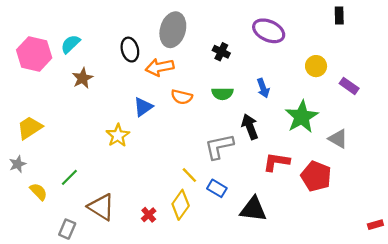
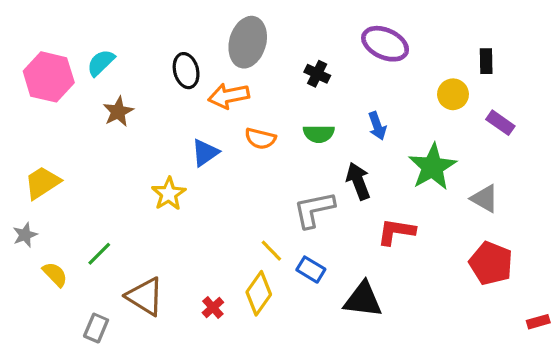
black rectangle: (339, 15) -> (486, 61), moved
red pentagon: (316, 176) -> (491, 263), moved

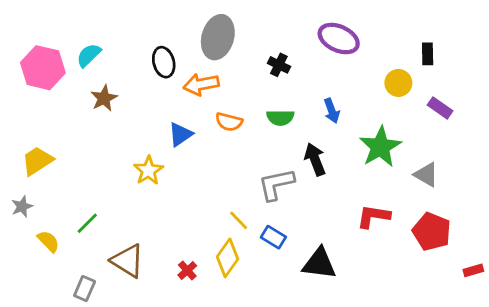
red L-shape: (396, 232) -> (373, 216), moved
red rectangle: (538, 322) -> (473, 270), moved

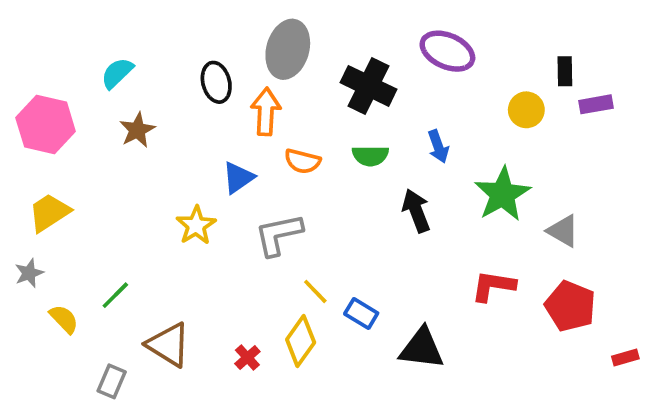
black cross: (279, 65) -> (369, 86), size x1.8
pink hexagon: (43, 68) -> (46, 124), moved
orange arrow: (201, 84) -> (266, 112), turned 104
purple rectangle: (440, 108) -> (596, 104), moved, turned -45
gray L-shape: (276, 184) -> (279, 235), moved

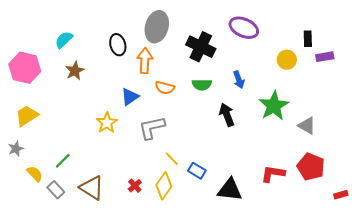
red L-shape: (493, 286) -> (273, 174), moved
red cross: (247, 358) -> (135, 186), moved
gray rectangle: (112, 381) -> (56, 190), moved, turned -66

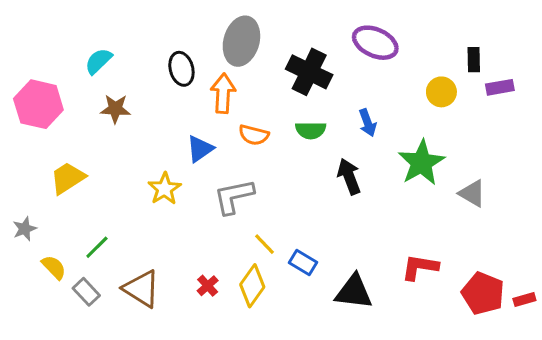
brown star: (75, 71) -> (115, 109), turned 30
yellow trapezoid: (27, 116) -> (68, 178), moved
red pentagon: (311, 167) -> (483, 293), moved

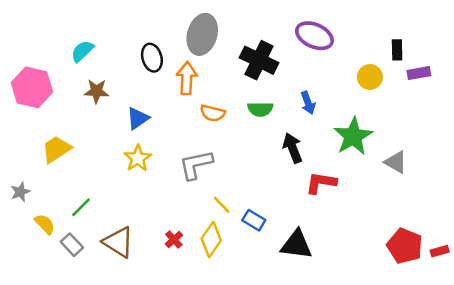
blue triangle: (200, 149) -> (138, 118), moved
red L-shape: (420, 267) -> (321, 183), moved

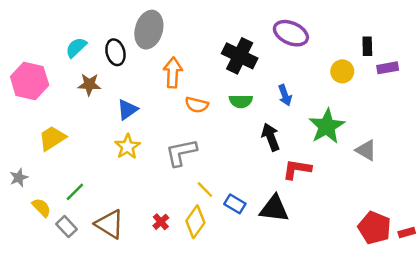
gray ellipse: (202, 34) -> (149, 30), moved
black ellipse: (152, 58) -> (115, 52), moved
black triangle: (296, 245) -> (274, 209), moved

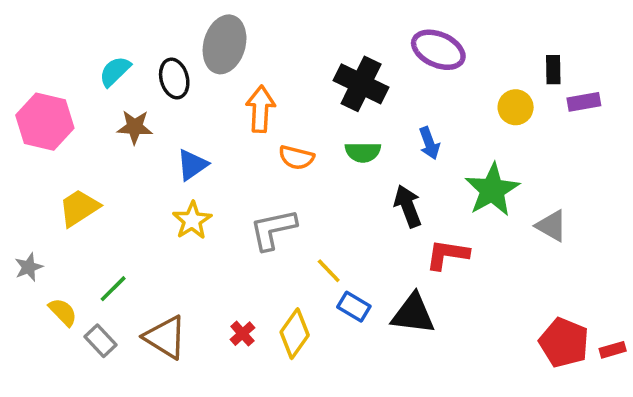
yellow line: (205, 190) -> (329, 271), moved

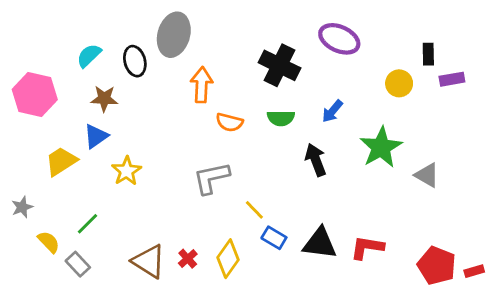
blue arrow: (429, 143) -> (332, 111), turned 60
blue triangle: (192, 165) -> (96, 136), moved
yellow star: (192, 220) -> (127, 171), moved
red L-shape: (447, 255) -> (367, 247), moved
brown triangle: (165, 337) -> (149, 261), moved

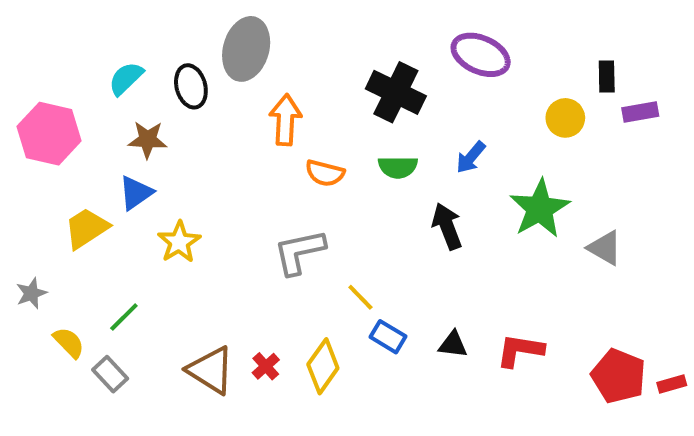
black triangle: (320, 243) -> (453, 345), size x0.6

